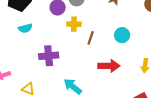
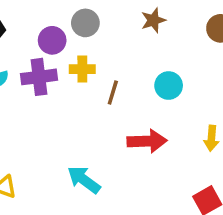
purple cross: (49, 56) -> (39, 77), moved

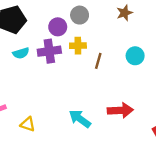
red arrow: (147, 141) -> (120, 110), moved

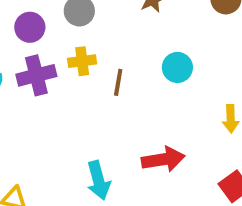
purple circle: (58, 27) -> (30, 27), moved
cyan arrow: (80, 119) -> (98, 180), turned -135

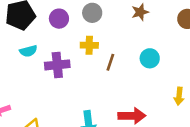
purple cross: (36, 75) -> (57, 65), moved

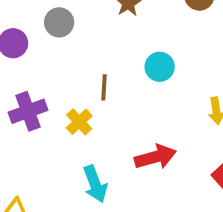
yellow cross: (89, 45) -> (79, 122), moved, turned -30

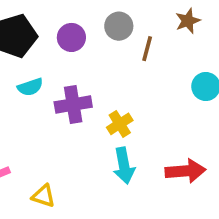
brown line: (104, 87) -> (147, 49), moved
cyan arrow: (95, 184) -> (124, 166), moved

